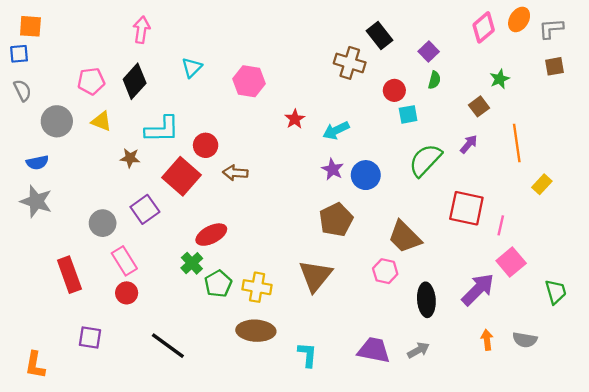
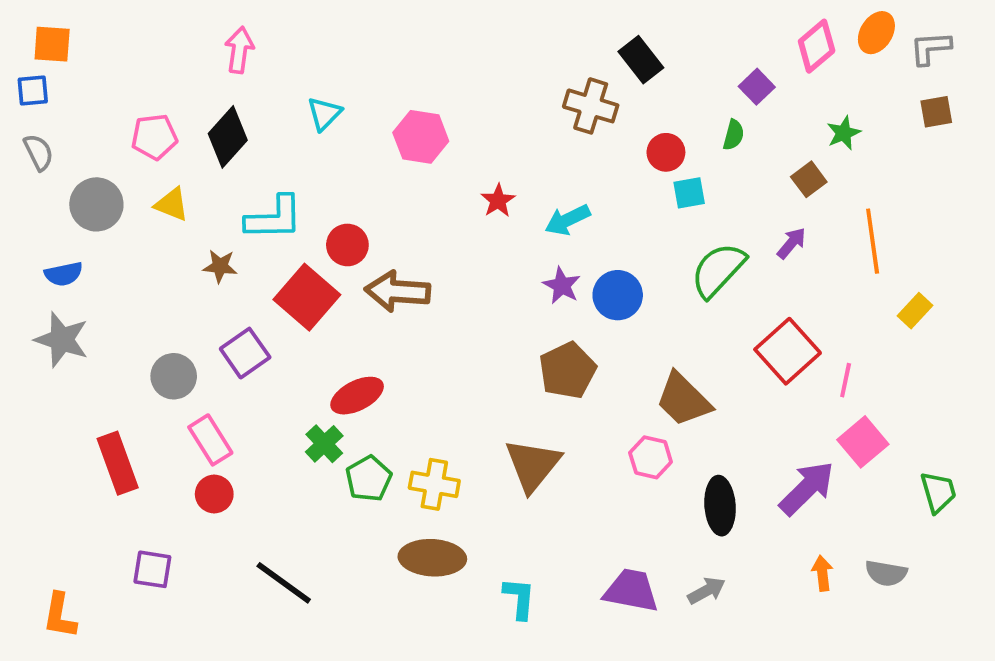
purple square: (429, 51) -> (757, 87), moved
brown arrow: (235, 173) -> (398, 291), size x1.5
red square: (466, 208) -> (788, 351), turned 36

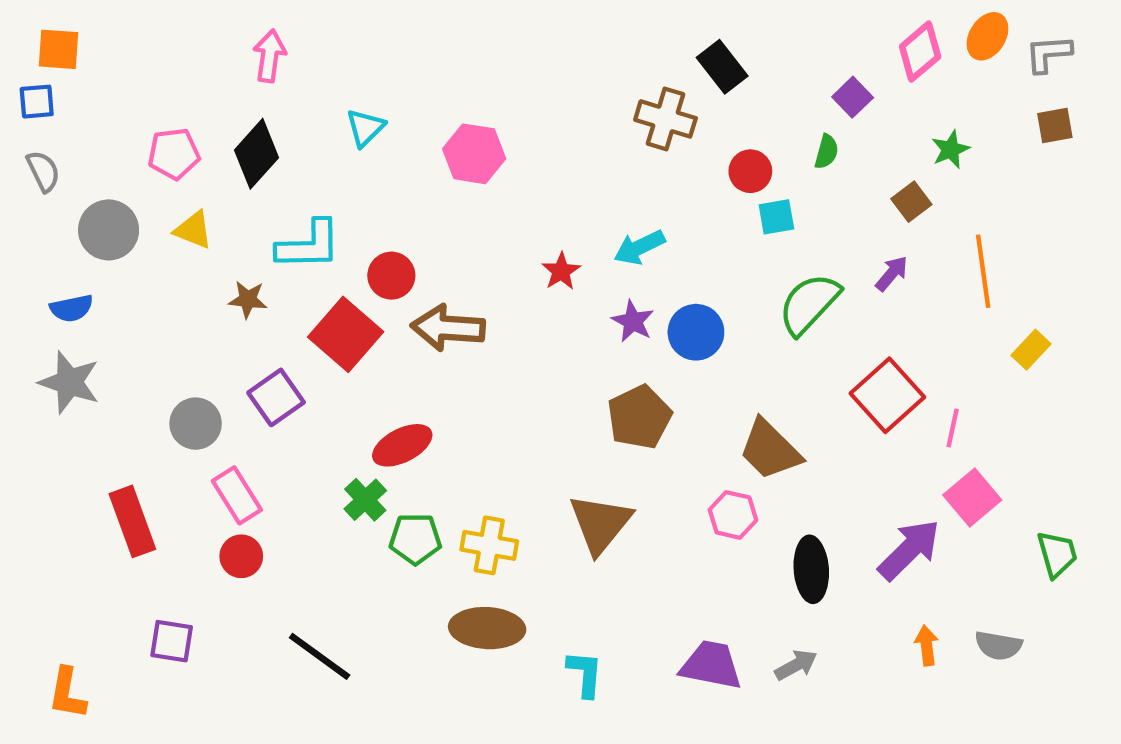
red star: (498, 201) -> (561, 271), moved
green pentagon: (369, 479) -> (415, 539), turned 30

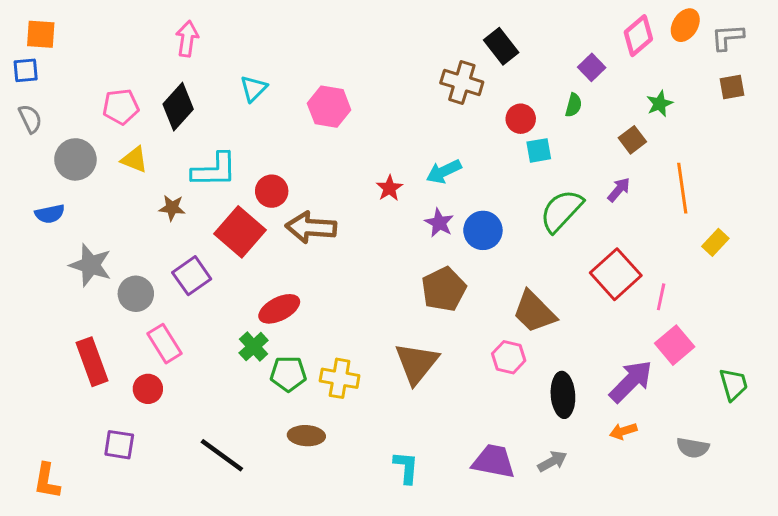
gray star: (69, 382) -> (91, 265), moved
red circle: (241, 556) -> (148, 389), moved
brown ellipse: (487, 628) -> (306, 436), moved, size x0.7
orange arrow: (927, 645) -> (623, 431), moved, turned -100

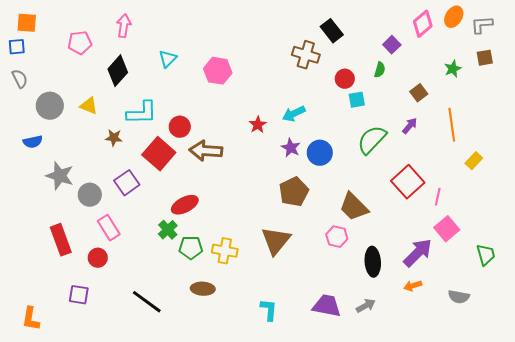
green star: (660, 104) -> (453, 69), moved
pink pentagon: (121, 107) -> (80, 43), moved

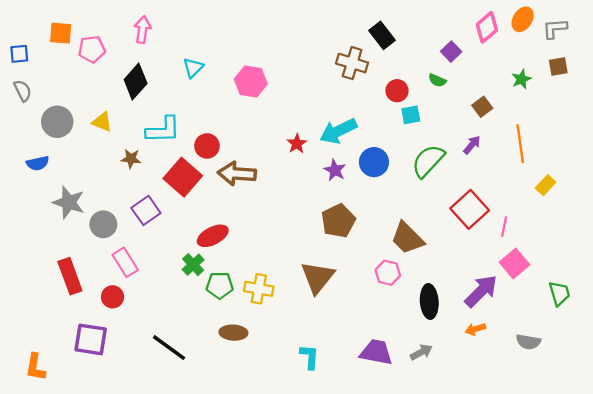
orange square: (27, 23) -> (61, 33), moved
green semicircle: (380, 70) -> (437, 80), turned 98
cyan arrow: (294, 114) -> (338, 131), size x1.4
blue circle: (320, 153) -> (374, 162), moved
purple square: (79, 295) -> (91, 339), size x1.4

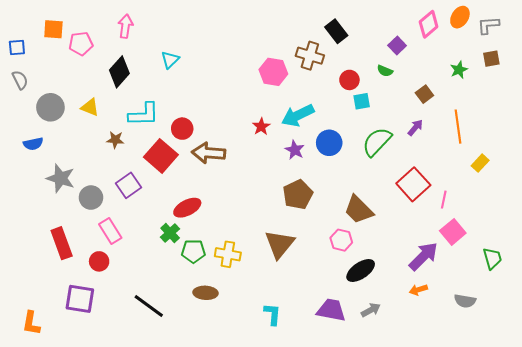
pink hexagon: (251, 81) -> (273, 72), moved
black ellipse: (429, 301) -> (361, 271), moved, turned 60

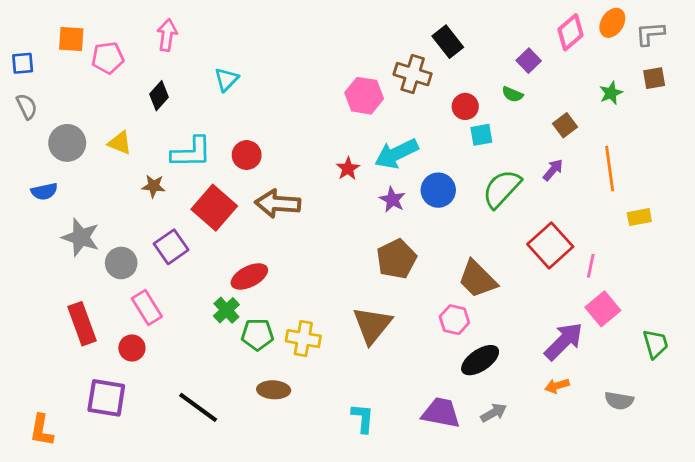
black diamond: (119, 72) -> (159, 96), size x0.7
red circle: (182, 129) -> (247, 155), moved
yellow rectangle: (480, 163) -> (639, 217), turned 36

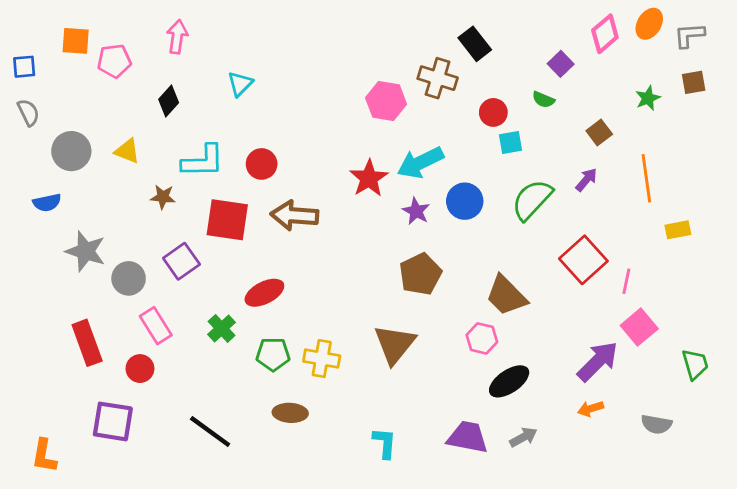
red star: (348, 169) -> (369, 178), size x1.5
red square: (214, 208) -> (227, 220), turned -33
green cross: (226, 310) -> (222, 328), moved

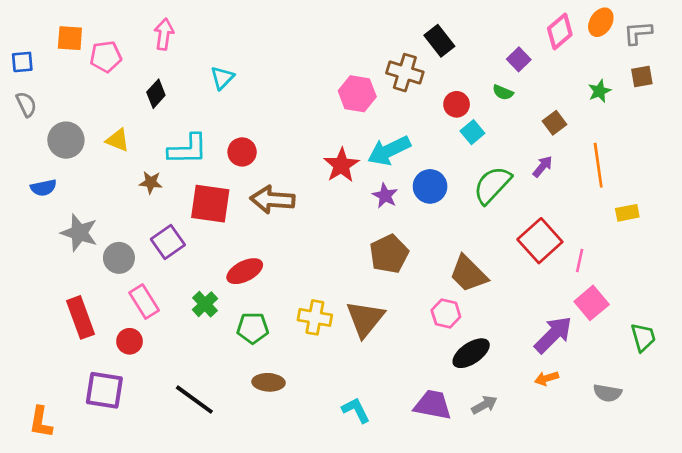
cyan square: (510, 143) -> (472, 132), turned -30
yellow cross: (322, 359) -> (315, 317), moved
cyan L-shape: (385, 443) -> (356, 410), turned -32

